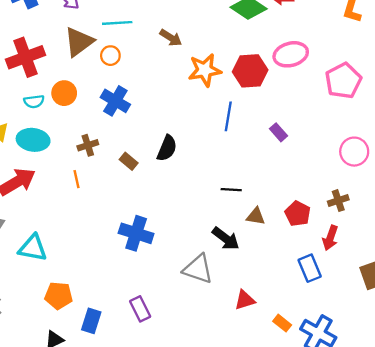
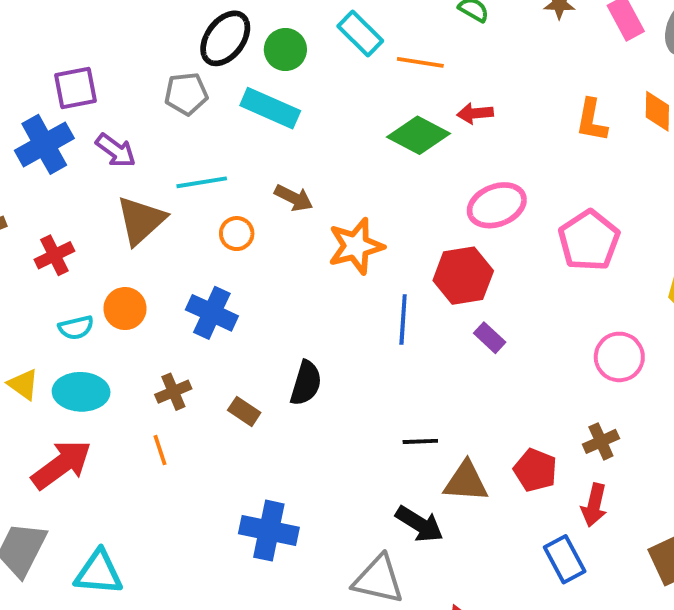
orange circle: (110, 56) -> (237, 234), moved
red cross: (26, 57) -> (54, 255), size x0.6
red hexagon: (250, 71) -> (463, 276), moved
brown triangle: (256, 216) -> (466, 482), size x1.4

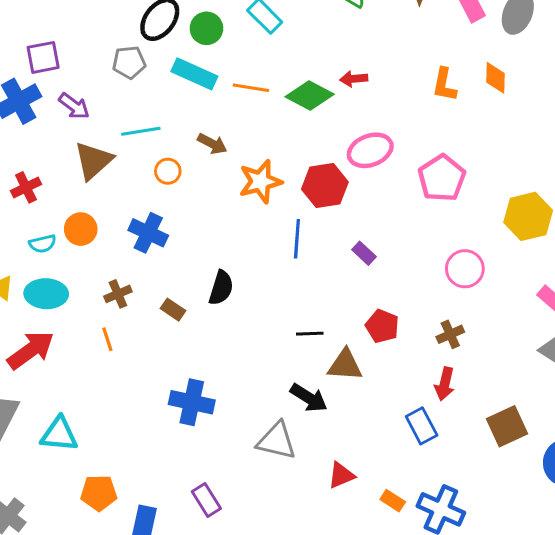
orange line: (420, 62) -> (251, 88), moved
red hexagon: (463, 276) -> (325, 186), moved
red pentagon: (535, 470) -> (382, 326), moved

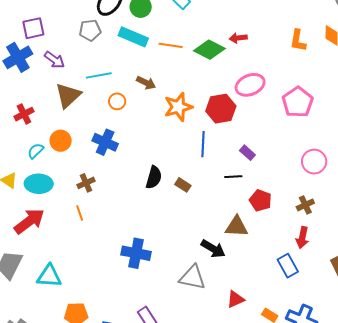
cyan semicircle: (43, 244) -> (36, 151), turned 150
brown rectangle: (173, 310) -> (183, 185), moved
black line: (310, 334) -> (233, 177), moved

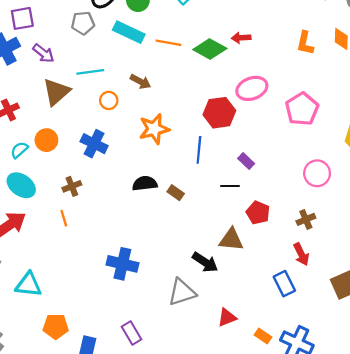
orange star: (178, 107) -> (154, 129), moved
black semicircle: (154, 177) -> (145, 183), turned -115
cyan ellipse: (39, 184) -> (21, 185), turned 32
red arrow: (302, 238) -> (301, 254), turned -40
gray triangle: (192, 277) -> (182, 292), turned -32

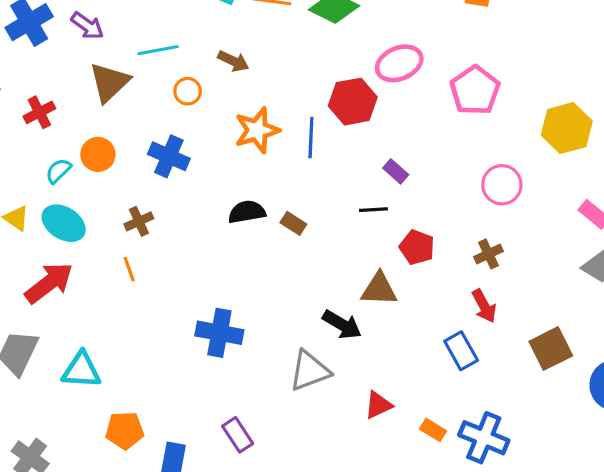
blue line: (199, 150) -> (311, 138), moved

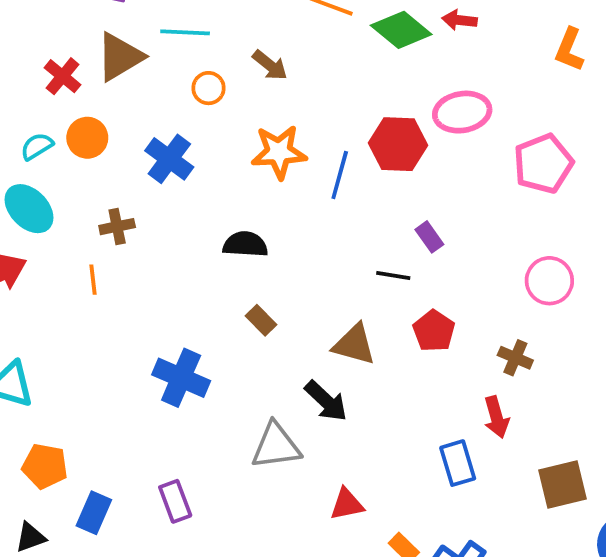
red cross: (39, 112) -> (63, 76), moved, turned -36
brown rectangle: (293, 223) -> (261, 320), moved
brown cross: (489, 254) -> (515, 358), turned 36
brown triangle: (379, 289) -> (354, 344), moved

